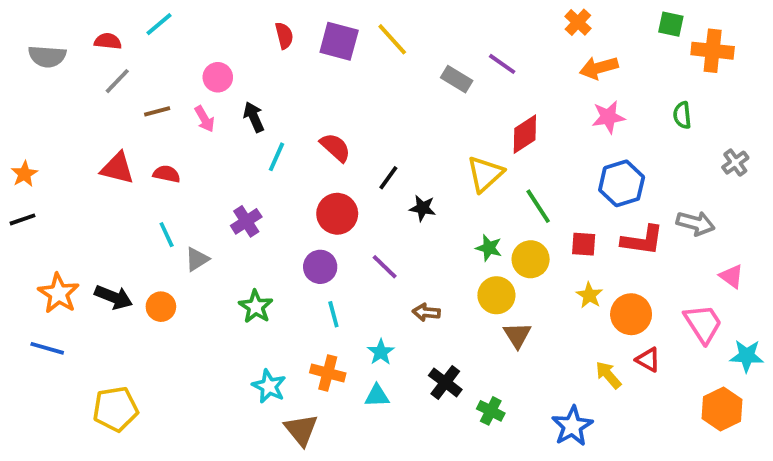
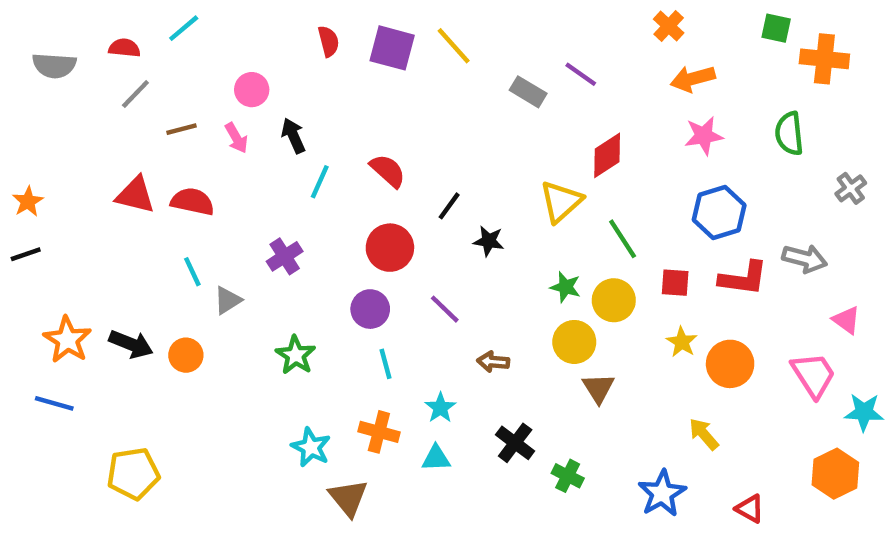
green semicircle: (682, 115) -> (789, 133), size x1.4
red semicircle: (167, 174) -> (192, 202), size x1.4
red triangle: (648, 360) -> (750, 509), moved

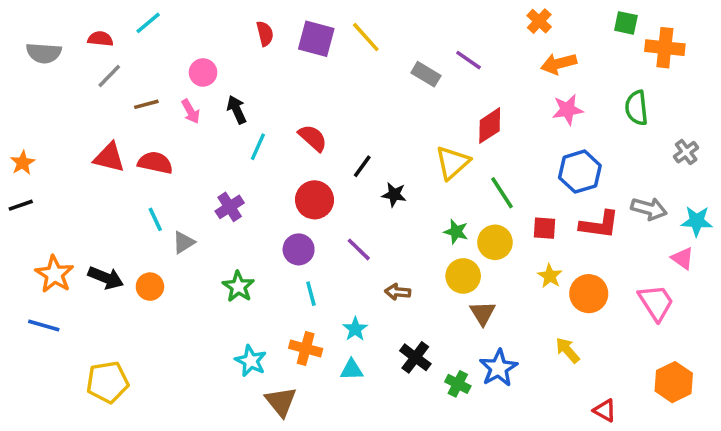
cyan star: (864, 412) -> (697, 221), moved
blue star: (662, 493) -> (499, 368), moved

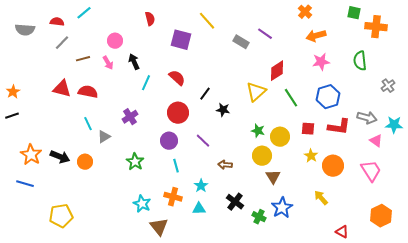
purple square: (316, 39) -> (181, 40), moved
green line: (502, 193) -> (291, 98), moved
pink triangle: (683, 258) -> (376, 141), moved

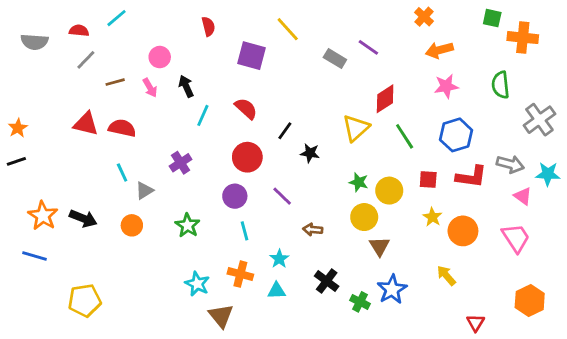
gray cross: (388, 86) -> (539, 120), size x1.6
orange circle: (85, 162) -> (132, 225), moved
red triangle: (342, 232) -> (475, 323), turned 32

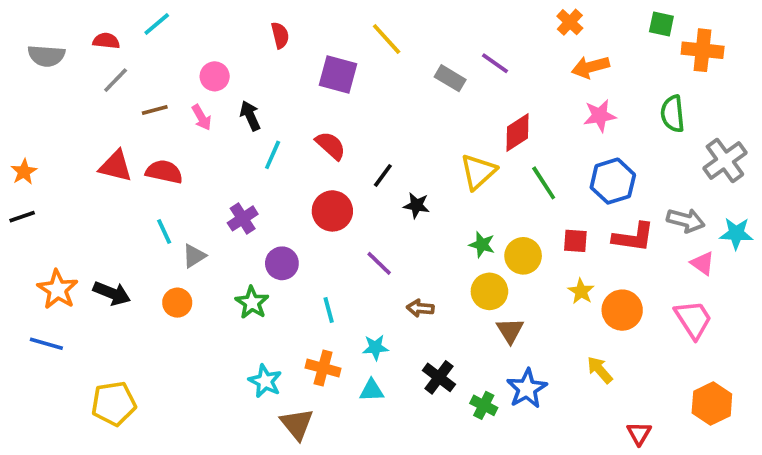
purple circle: (235, 196) -> (282, 263), moved
cyan star: (279, 259) -> (375, 347), turned 30

